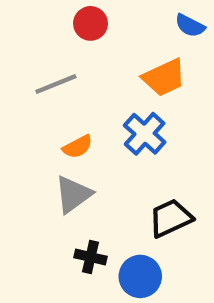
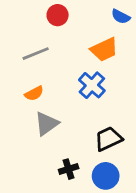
orange semicircle: (78, 147) -> (34, 93), moved
black cross: (91, 257) -> (69, 169), moved, turned -30
blue circle: (140, 276) -> (106, 176), moved

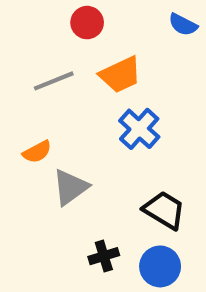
orange trapezoid: (104, 49) -> (120, 75), moved
orange semicircle: (34, 93) -> (37, 152), moved
black trapezoid: (108, 139) -> (164, 210), turned 56

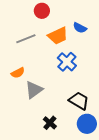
blue semicircle: (183, 25) -> (80, 28), moved
black cross: (104, 256) -> (50, 123), turned -32
blue circle: (160, 266) -> (87, 124), moved

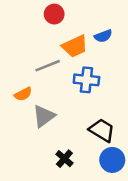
blue semicircle: (80, 28) -> (103, 36), turned -48
gray line: (26, 39) -> (48, 66), moved
blue cross: (67, 62) -> (86, 80), turned -36

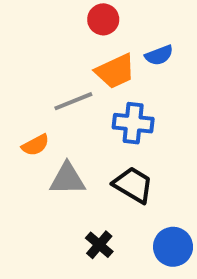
red circle: (54, 14) -> (103, 19), moved
gray triangle: (44, 116) -> (67, 179), turned 35
black trapezoid: (102, 130) -> (133, 185), moved

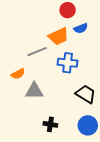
red circle: (103, 19) -> (68, 10), moved
black trapezoid: (133, 185) -> (86, 94), moved
black cross: (99, 245) -> (50, 124), turned -32

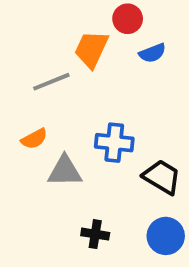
orange trapezoid: (58, 36) -> (91, 49), moved, turned 140
gray line: (37, 52) -> (51, 82), moved
blue cross: (68, 63) -> (114, 143), moved

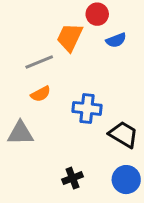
orange semicircle: (34, 139) -> (41, 94), moved
gray triangle: (65, 171) -> (20, 133), moved
black cross: (95, 234) -> (73, 178), turned -30

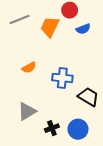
gray line: (39, 62) -> (20, 20), moved
gray triangle: (20, 133) -> (27, 111), moved, turned -30
blue circle: (126, 180) -> (78, 129), moved

